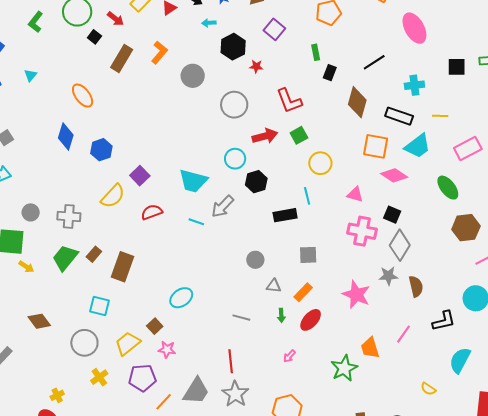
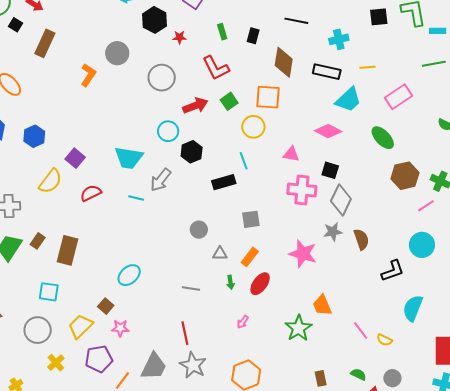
orange L-shape: (159, 52) -> (88, 75), moved
green rectangle: (316, 52) -> (222, 32), moved
black line: (374, 62) -> (296, 21), turned 50
orange square: (376, 146) -> (268, 97), moved
pink line: (403, 334) -> (361, 331), moved, turned -66

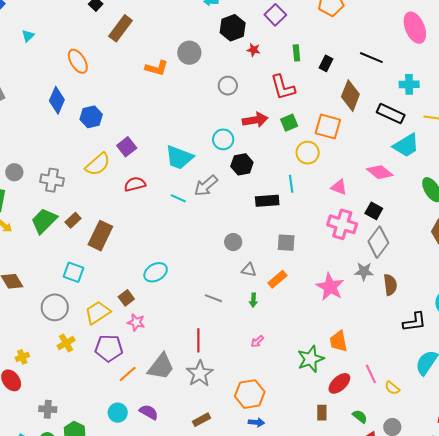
orange L-shape: (88, 75) -> (157, 68), turned 60
gray circle: (162, 78) -> (228, 86), size x0.7
red ellipse: (260, 284) -> (339, 383), moved

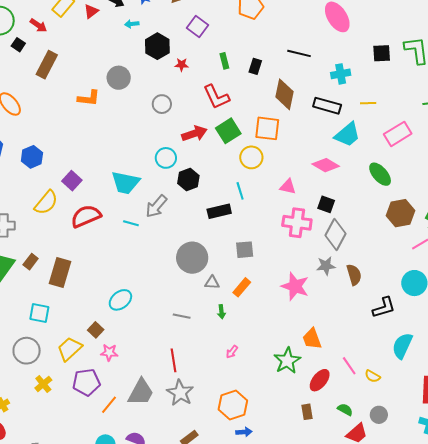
green square: (289, 123) -> (228, 131), size x1.4
red semicircle: (135, 184) -> (86, 216), size x1.4
gray circle: (233, 242) -> (192, 258), size x1.8

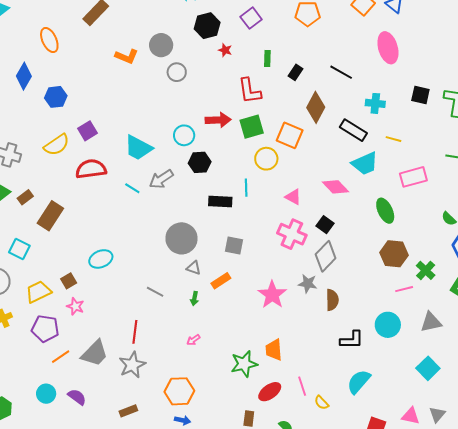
gray circle: (162, 104) -> (177, 72), moved

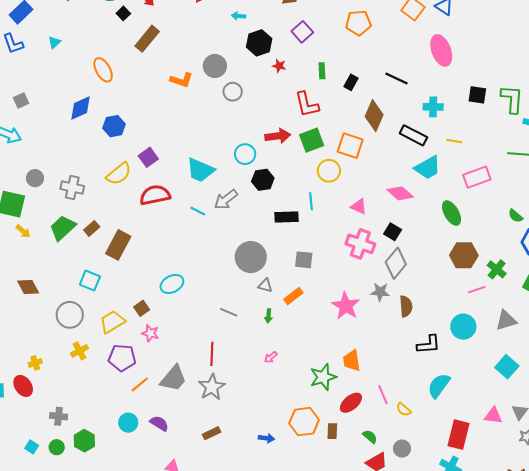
blue diamond: (24, 76) -> (81, 108), turned 40
orange hexagon: (179, 391) -> (304, 422), moved

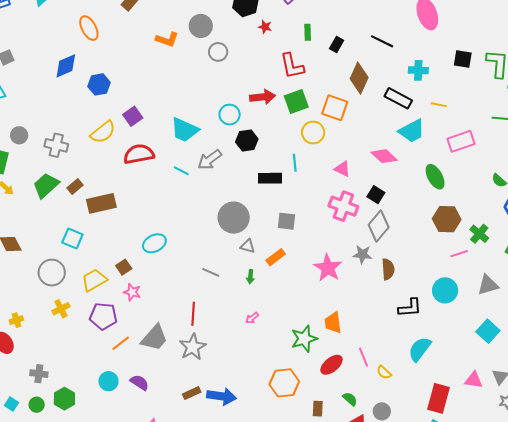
brown rectangle: (118, 245) -> (101, 203), turned 48
brown rectangle: (332, 431) -> (318, 409), moved
blue arrow: (266, 438) -> (222, 396), moved, size x1.8

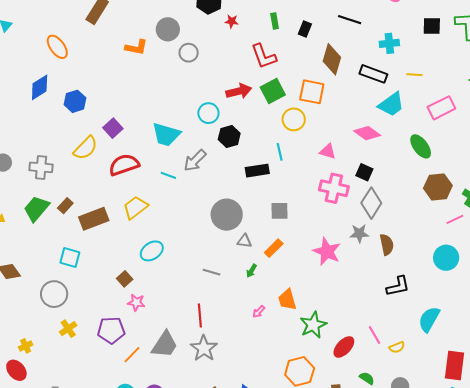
green arrow: (250, 277) -> (251, 271), turned 32
yellow trapezoid: (94, 280) -> (135, 207), moved
black L-shape: (410, 308) -> (398, 286), moved
orange trapezoid: (333, 323) -> (287, 300), moved
yellow semicircle: (384, 372) -> (397, 347), turned -56

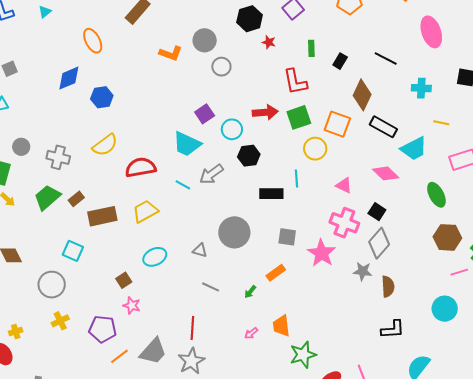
black rectangle: (373, 74) -> (383, 127), moved
purple square: (113, 128) -> (205, 114), moved
gray triangle: (244, 241) -> (200, 250), moved
pink star: (327, 251) -> (321, 253), moved

